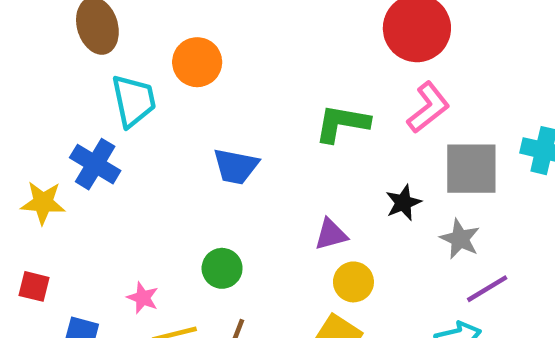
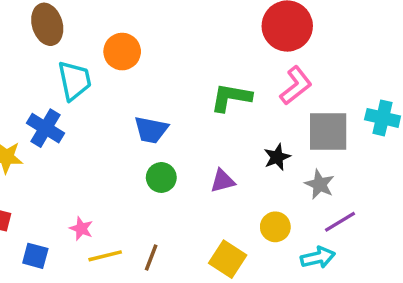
green circle: (222, 268) -> (161, 177), moved
yellow circle: (353, 282) -> (275, 227), moved

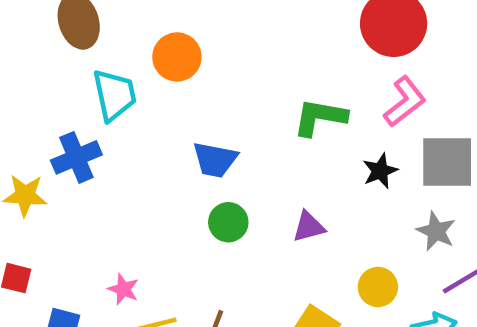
blue cross: (46, 128) -> (76, 157), turned 36
black star: (277, 157) -> (380, 171), moved

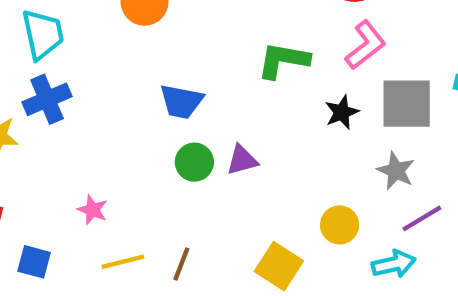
cyan trapezoid: (114, 95) -> (43, 34), moved
purple triangle: (309, 227) -> (242, 160), moved
pink star: (123, 289) -> (93, 210), moved

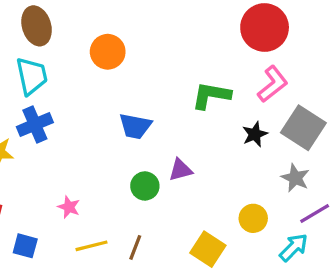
gray square: (407, 104) -> (303, 128), turned 33
green circle: (194, 162) -> (145, 186), moved
cyan arrow: (394, 264) -> (294, 247), turned -32

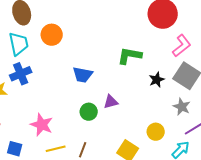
orange circle: (108, 52) -> (52, 35), moved
pink L-shape: (273, 84) -> (182, 46), moved
pink star: (69, 207) -> (42, 125), size x1.6

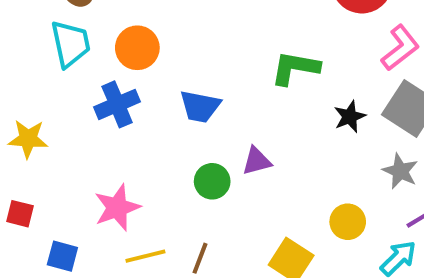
orange circle: (52, 35) -> (137, 48), moved
blue cross: (21, 74) -> (117, 104), moved
pink star: (42, 125) -> (117, 208), turned 30

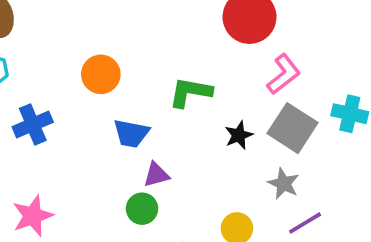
orange circle: (137, 48) -> (101, 74), moved
blue trapezoid: (200, 106) -> (131, 133), moved
green circle: (212, 181) -> (142, 209), moved

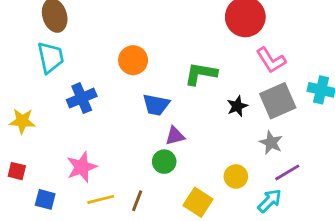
pink L-shape: (284, 74) -> (271, 60), turned 96
gray square: (292, 128) -> (278, 101), turned 33

